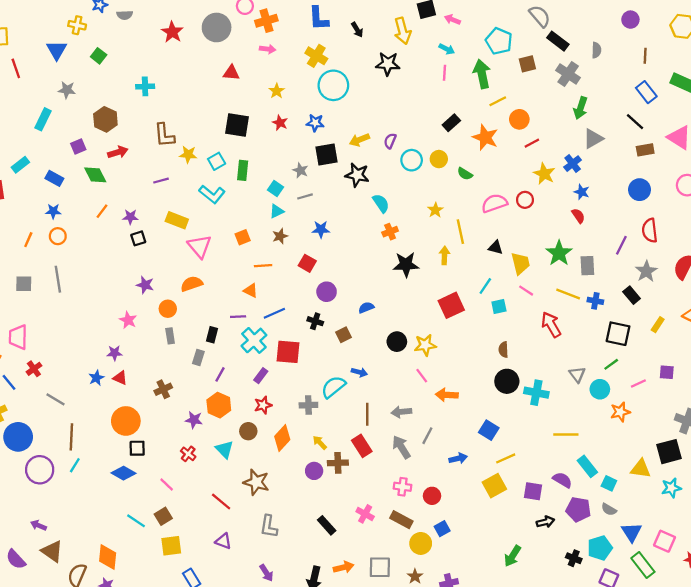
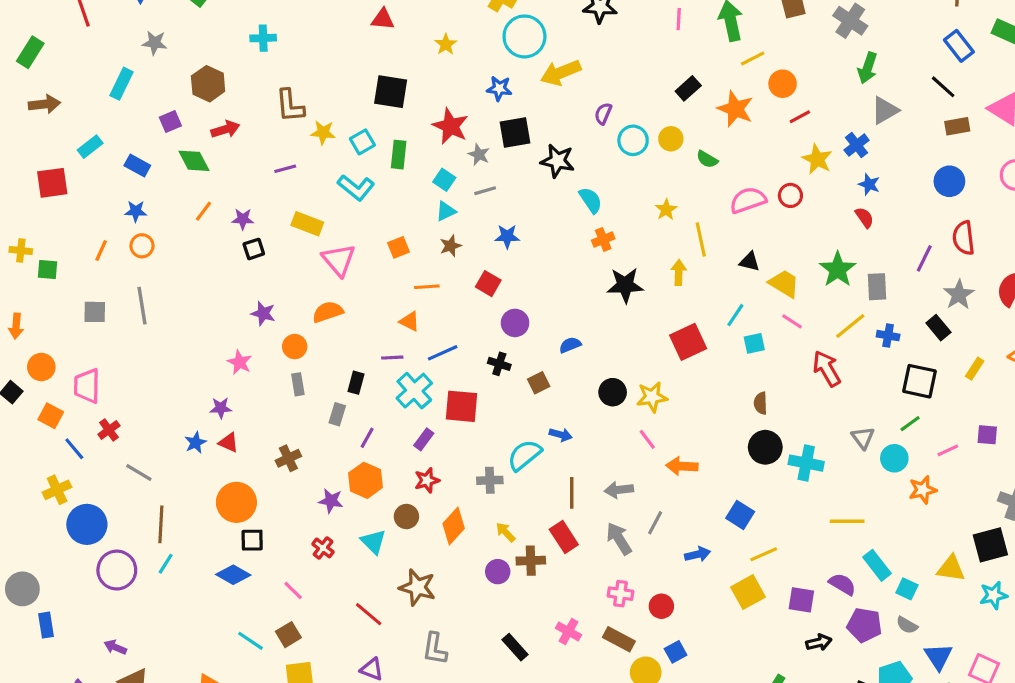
red star: (280, 123) -> (450, 126), moved, size x1.6
yellow arrow: (359, 140) -> (561, 73), moved, size x1.4
yellow trapezoid: (520, 263) -> (784, 284), turned -45
yellow line: (568, 294) -> (850, 326), turned -60

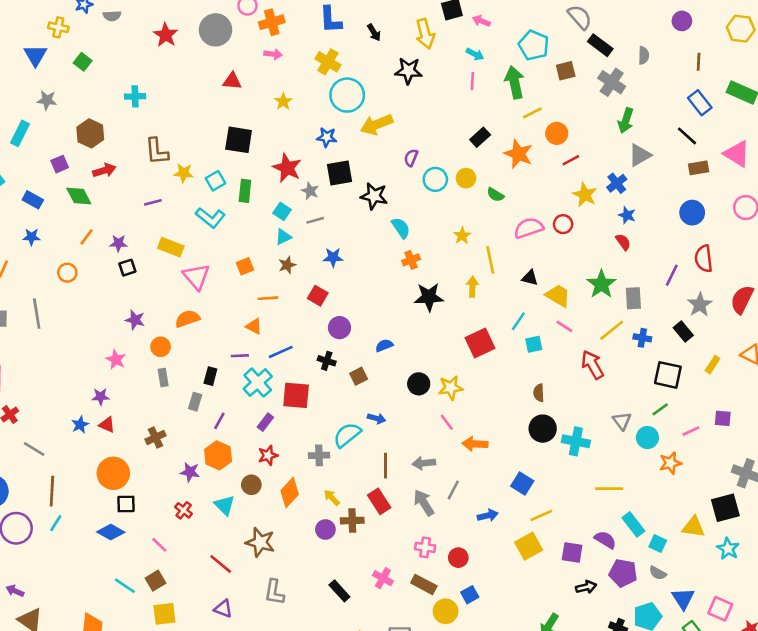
orange circle: (142, 246) -> (67, 273), moved
cyan star: (993, 595) -> (728, 549), turned -30

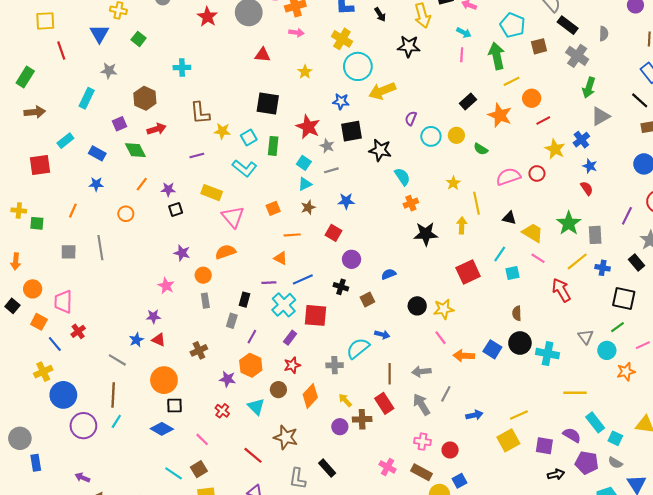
gray line: (34, 449) -> (117, 360), moved
blue square: (522, 484) -> (492, 349), moved
black rectangle: (339, 591) -> (327, 468), moved

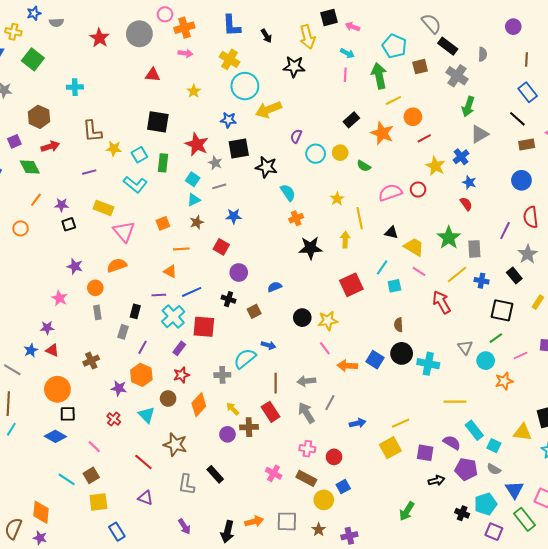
green square: (139, 39) -> (33, 59), size x1.5

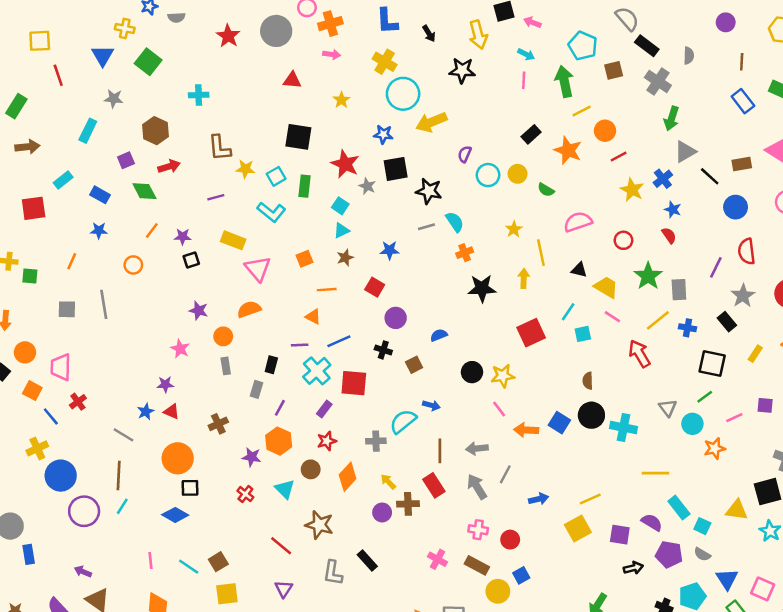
black line: (517, 119) -> (710, 176), moved
gray line: (219, 186) -> (426, 227), moved
red circle: (418, 190) -> (623, 240), moved
pink line: (94, 447) -> (151, 561), moved, turned 40
purple triangle: (146, 498) -> (284, 589), turned 42

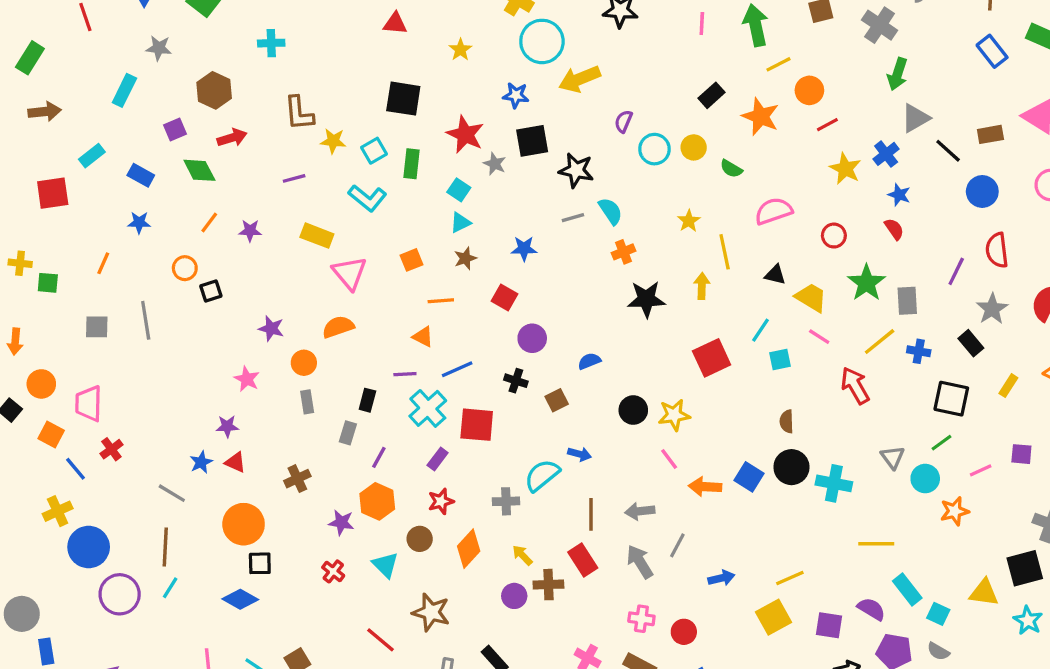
black square: (191, 260) -> (211, 291), moved

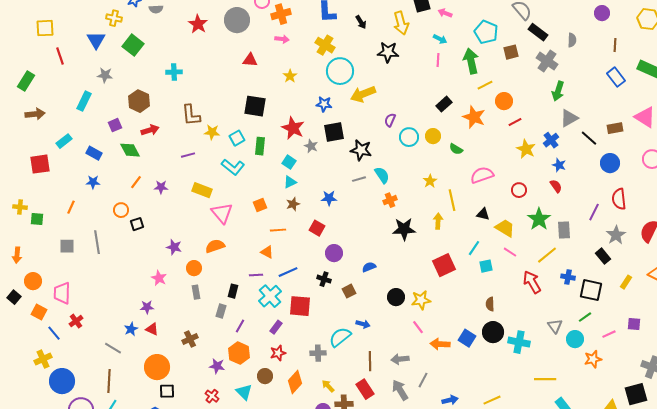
blue cross: (919, 351) -> (568, 277), moved

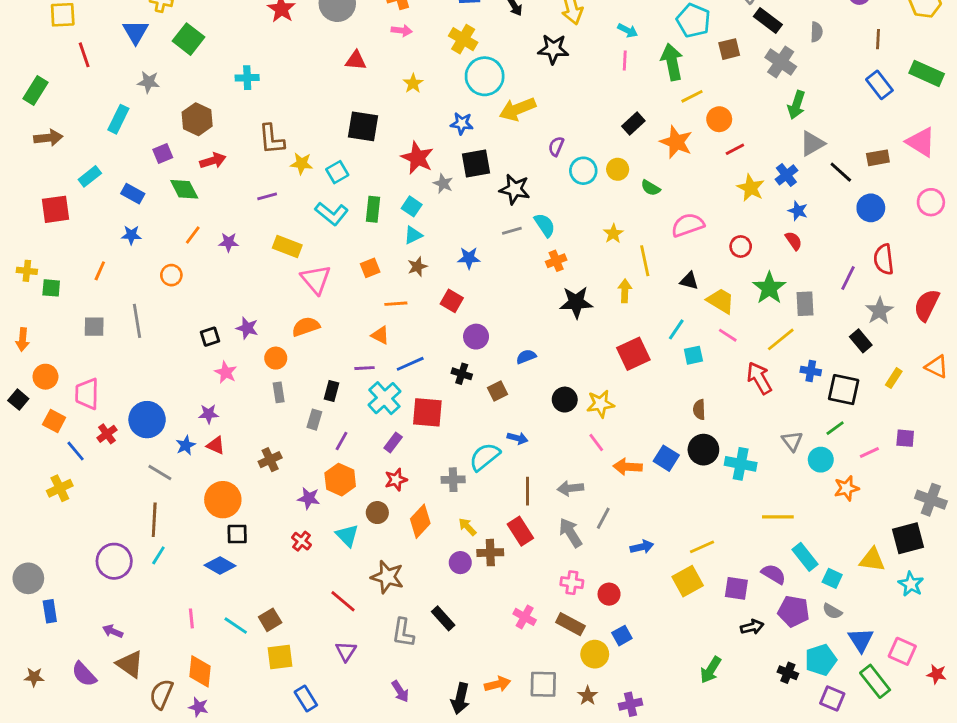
green rectangle: (260, 146) -> (373, 209), moved
black square: (137, 224) -> (210, 337), moved
blue circle: (62, 381) -> (147, 420), moved

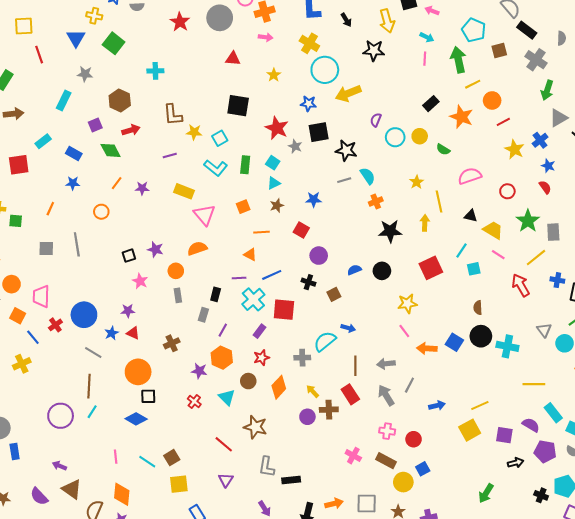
black circle: (565, 400) -> (382, 271), moved
black rectangle: (443, 618) -> (291, 480), moved, turned -54

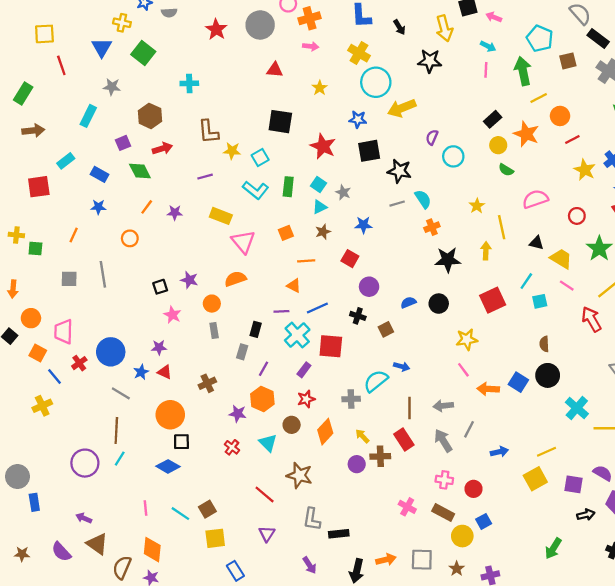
yellow circle: (420, 136) -> (498, 145), moved
gray star: (295, 146) -> (343, 192), moved
cyan cross: (507, 346) -> (577, 408), moved, turned 30

